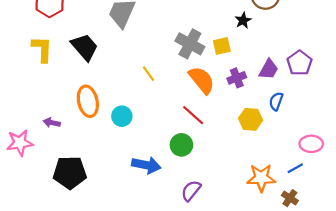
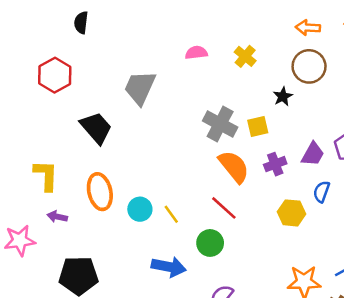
yellow L-shape: (42, 49) -> (46, 175), moved
yellow line: (148, 74) -> (171, 214), moved

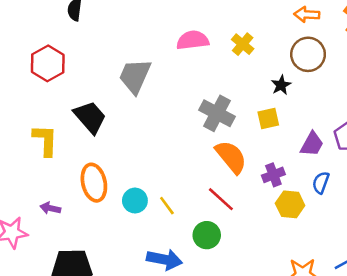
pink semicircle: (196, 53) -> (193, 40), size x1.4
yellow square: (258, 127) -> (268, 118), moved
purple cross: (275, 164) -> (273, 175), moved
yellow L-shape: (46, 175) -> (45, 140), moved

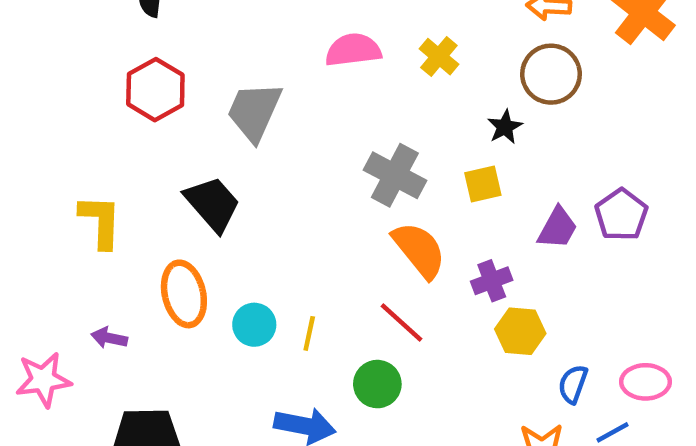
red hexagon: (48, 63) -> (155, 90), moved
black trapezoid: (90, 117) -> (213, 204), moved
blue semicircle: (321, 183) -> (573, 384), moved
yellow line: (167, 206) -> (309, 333), turned 48

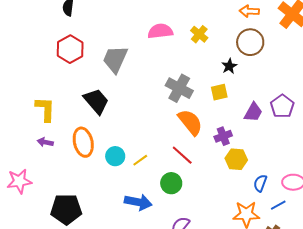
yellow line: (309, 333) -> (140, 160), turned 42
purple arrow: (109, 338) -> (45, 142), moved

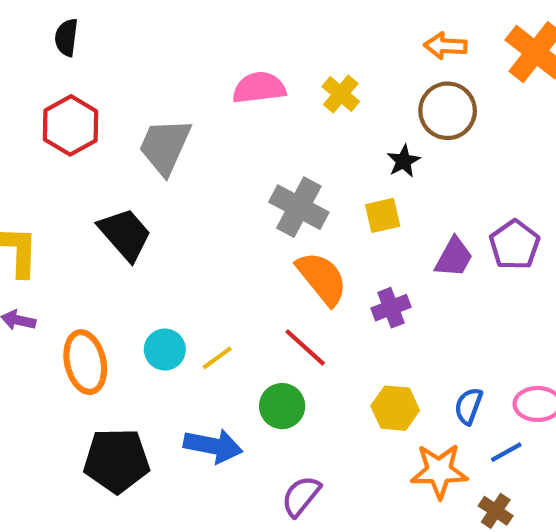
orange ellipse: (83, 142) -> (85, 362), moved
yellow hexagon: (236, 159) -> (395, 408), moved
black pentagon: (66, 209) -> (117, 461), moved

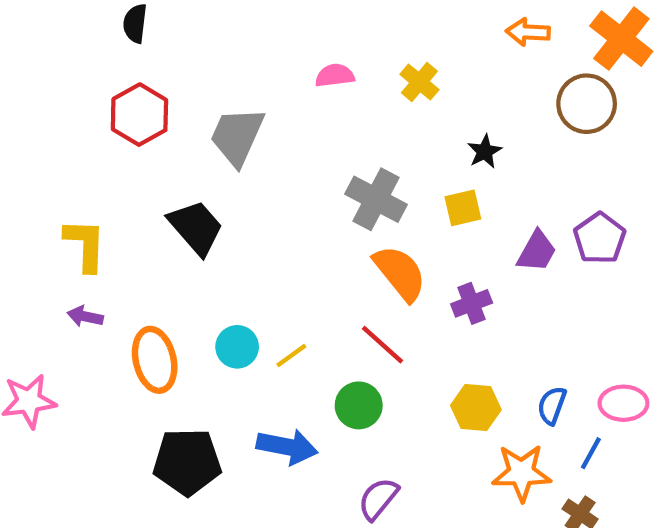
pink semicircle: (259, 88) -> (335, 75), size x0.7
brown circle: (448, 111) -> (587, 104), moved
blue line: (506, 452) -> (591, 453), turned -32

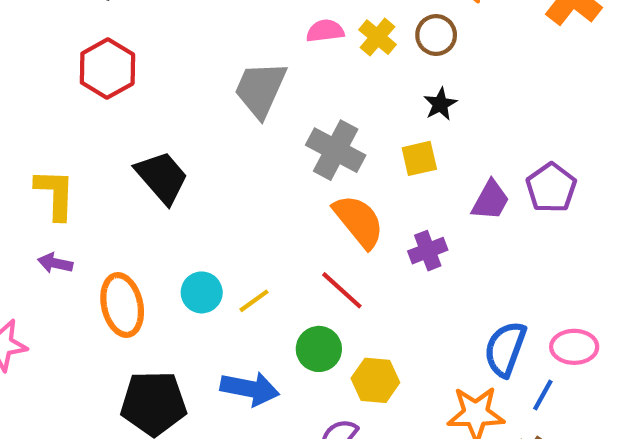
pink semicircle: (335, 75) -> (325, 31), moved
brown circle: (587, 104) -> (436, 35), moved, size x0.7
gray trapezoid: (237, 136) -> (260, 89), moved
blue semicircle: (552, 405) -> (505, 349), size x1.5
yellow hexagon: (476, 408) -> (375, 380), moved

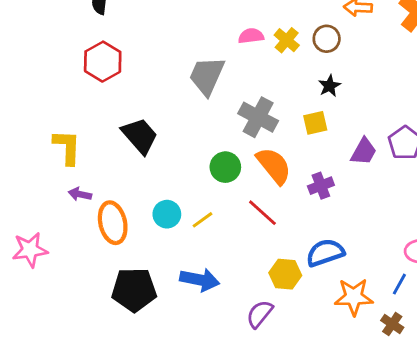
purple arrow: (55, 263) -> (80, 194), moved
green circle: (319, 349) -> (225, 167), moved
blue semicircle: (505, 349) -> (325, 253), moved, turned 51

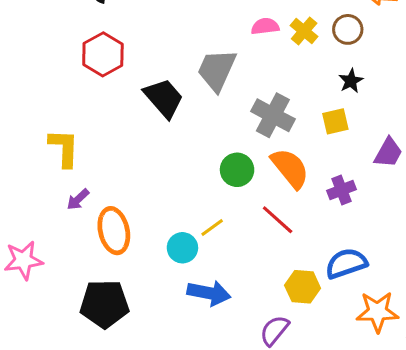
black trapezoid: (140, 136) -> (164, 98), moved
purple arrow: (80, 194) -> (78, 199), turned -55
cyan circle: (167, 214) -> (182, 248), moved
black pentagon: (134, 290) -> (104, 304), moved

